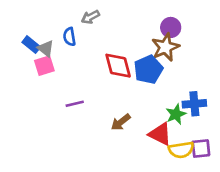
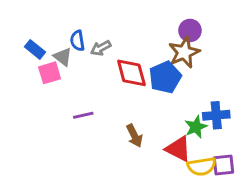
gray arrow: (90, 17) -> (101, 48), moved
gray triangle: (46, 49) -> (63, 57), moved
brown arrow: (121, 122) -> (134, 136), turned -78

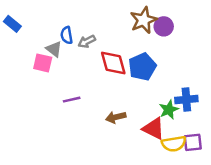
blue rectangle: (35, 49) -> (12, 24), moved
brown star: (184, 52) -> (144, 20), moved
pink square: (50, 73) -> (43, 63), turned 30
brown arrow: (134, 136) -> (116, 117), turned 102

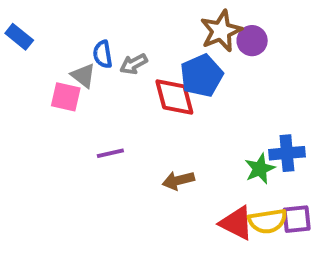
blue pentagon: (142, 67) -> (202, 76), moved
red triangle: (154, 129) -> (237, 223), moved

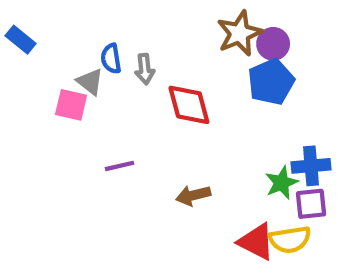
gray arrow: (134, 64) -> (145, 69), turned -68
blue pentagon: (202, 76) -> (271, 82), moved
purple square: (297, 219) -> (311, 204), moved

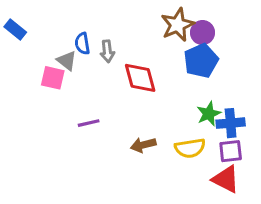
green star: (282, 183) -> (209, 114), moved
yellow semicircle: (290, 240) -> (190, 148), moved
red triangle: (256, 242) -> (226, 179), moved

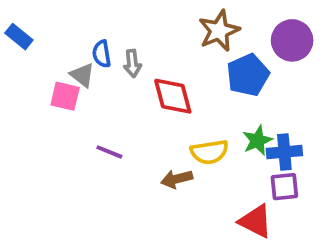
purple circle: (202, 33) -> (292, 40), moved, size x1.4
purple line: (89, 123) -> (109, 152), turned 35
yellow semicircle: (190, 148) -> (209, 152), moved
red triangle: (226, 179) -> (256, 221), moved

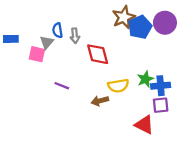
blue rectangle: (19, 37) -> (11, 39), moved, turned -40
gray triangle: (82, 75) -> (47, 42), turned 32
blue pentagon: (248, 75) -> (140, 27), moved

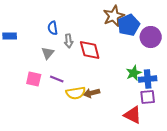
purple circle: (165, 23) -> (151, 37), moved
gray arrow: (75, 36) -> (69, 41), moved
gray triangle: (47, 42) -> (48, 53), moved
pink square: (37, 54) -> (34, 79), moved
yellow semicircle: (118, 86) -> (76, 93), moved

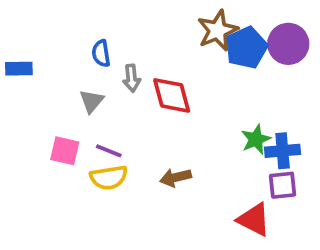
purple circle: (151, 37) -> (288, 44), moved
yellow semicircle: (76, 93) -> (109, 178), moved

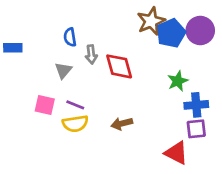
green star: (256, 139) -> (178, 81), moved

